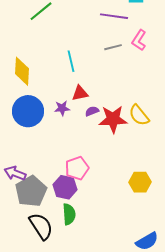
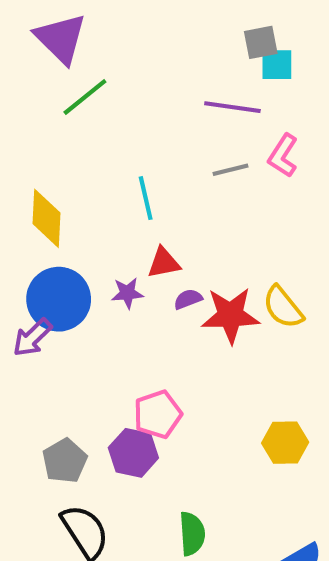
purple arrow: (15, 173) -> (32, 338), moved, turned -65
gray pentagon: (31, 191) -> (65, 461), size x0.7
green semicircle: (69, 214) -> (192, 534), moved

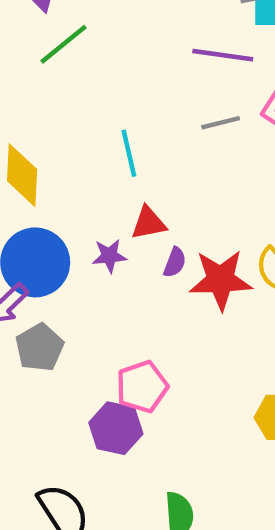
purple semicircle: (188, 299) -> (175, 262), turned 132
gray pentagon: (65, 461) -> (40, 347), moved

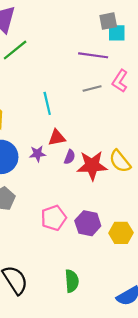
purple hexagon: (116, 428) -> (88, 223), moved

